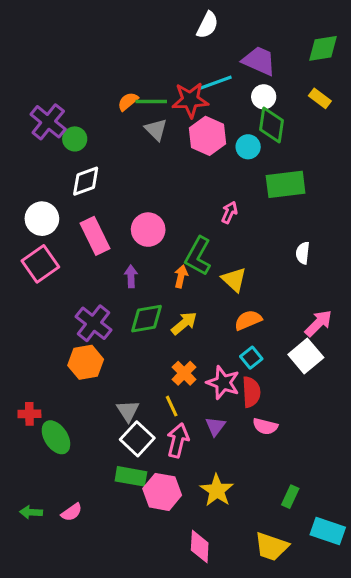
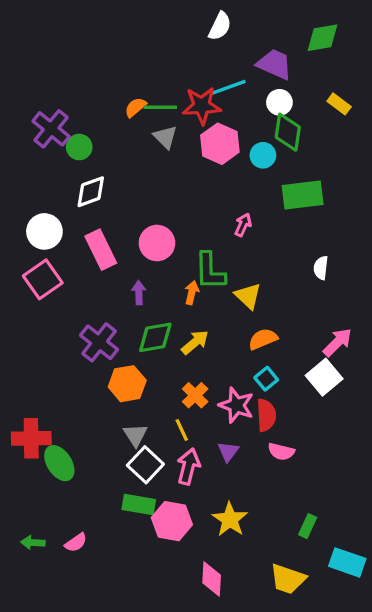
green diamond: (323, 48) -> (322, 38), moved
green L-shape: (198, 256) -> (210, 271), turned -30
orange hexagon: (86, 362) -> (127, 384), moved
red cross: (29, 414) -> (31, 438), size x1.6

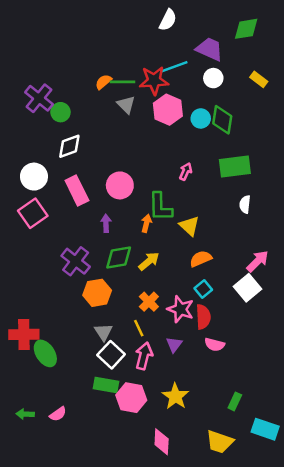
green diamond: (288, 132) -> (222, 120), moved
green rectangle: (303, 195) -> (235, 166), moved

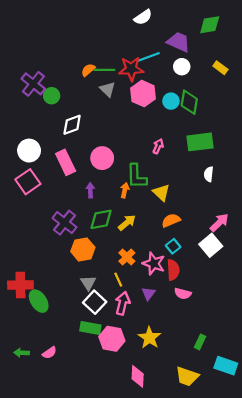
white semicircle: (168, 20) -> (143, 17), turned 30
white diamond: (69, 146) -> (72, 125), moved

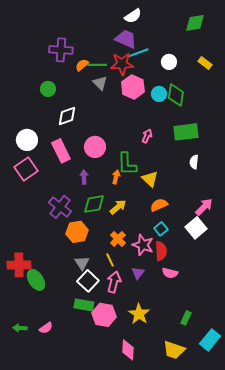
purple trapezoid: (178, 42) -> (126, 39), moved
purple cross: (33, 84) -> (61, 50), moved, turned -35
cyan rectangle: (226, 366) -> (210, 340), turned -70

